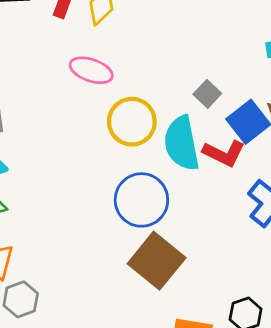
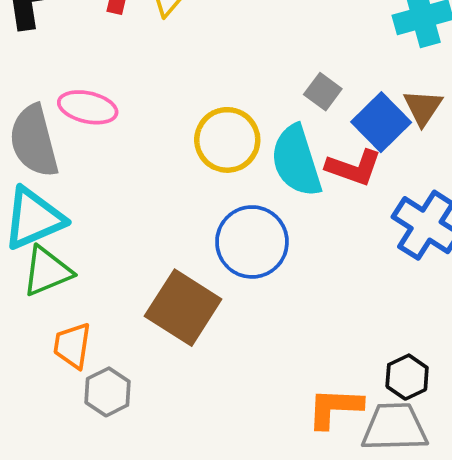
pink ellipse: (91, 70) -> (88, 107), moved
brown square: (157, 261) -> (183, 308), moved

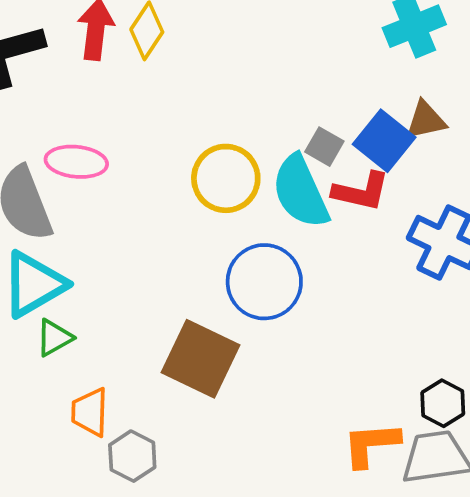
gray square: (323, 92) -> (324, 147), moved
brown triangle: (423, 107) -> (426, 120), turned 51
green triangle: (47, 271) -> (54, 338), size x0.7

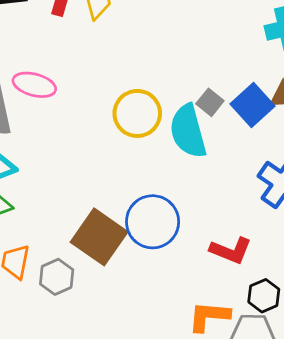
red L-shape: (361, 191) -> (231, 250), moved
blue circle: (264, 282) -> (153, 222), moved
gray hexagon: (132, 456) -> (57, 277), moved

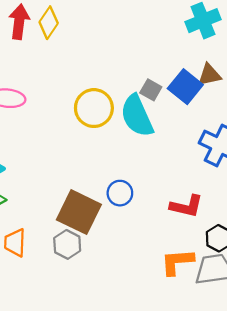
blue circle: (153, 222) -> (120, 193), size x0.6
gray hexagon: (57, 277) -> (67, 244), moved

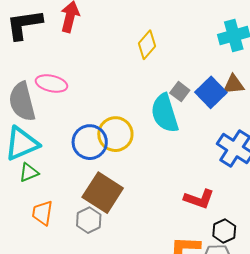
yellow diamond: (49, 23) -> (147, 45), moved
yellow circle: (94, 108) -> (115, 134), moved
blue circle: (120, 193) -> (90, 142), moved, size x1.5

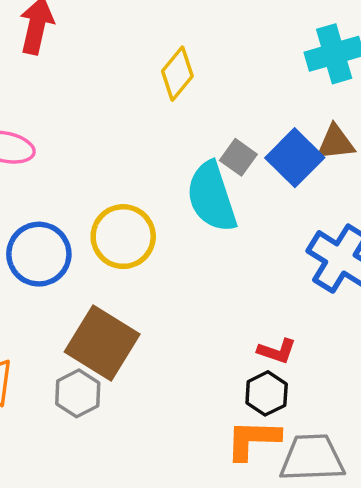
blue circle: (90, 142) -> (39, 254), moved
red L-shape: (199, 199) -> (277, 351), size x0.7
black hexagon: (224, 231) -> (267, 393), moved

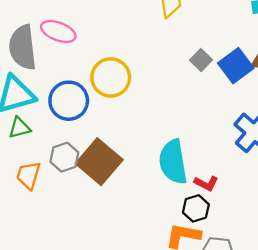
cyan semicircle: (212, 197) -> (173, 162), moved
yellow circle: (123, 237) -> (111, 77), moved
gray hexagon: (78, 393) -> (64, 157), moved

